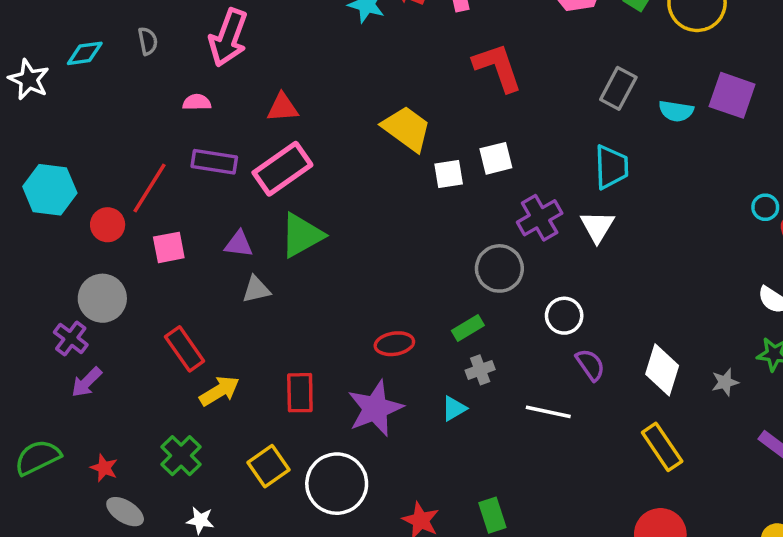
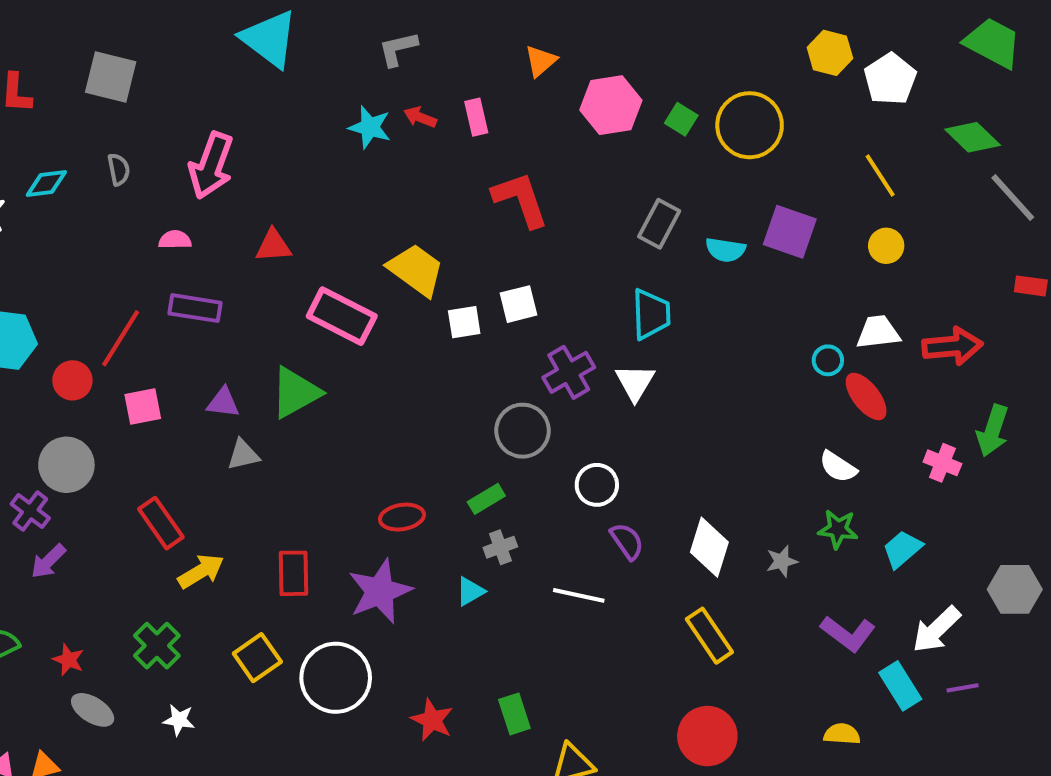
pink rectangle: (282, 169) -> (342, 316), moved, turned 62

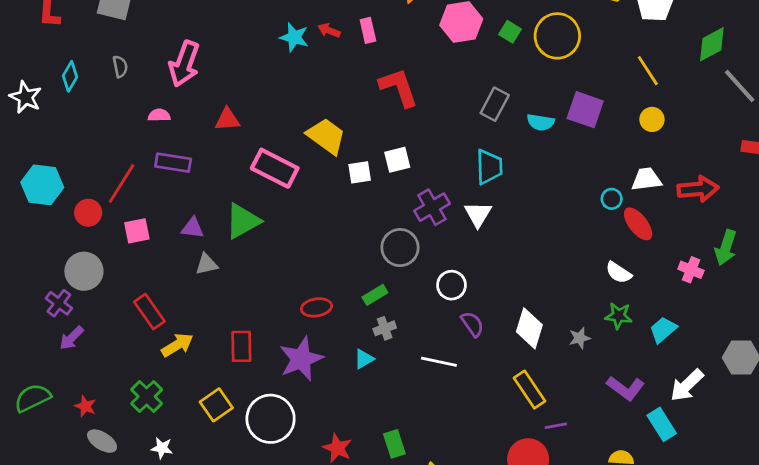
green diamond: (973, 137) -> (712, 44), turned -72
cyan diamond: (46, 184) -> (70, 76), turned -52
purple line: (963, 688) -> (556, 426), moved

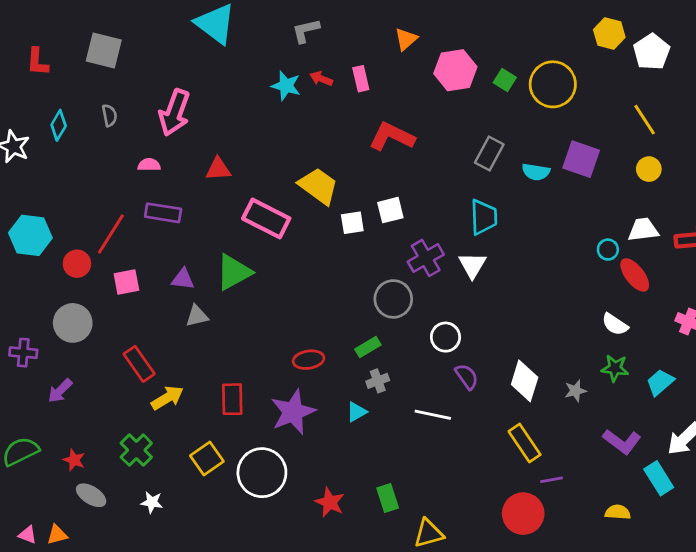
red L-shape: (399, 87) -> (392, 137), turned -45
purple cross: (59, 303) -> (23, 353), moved, turned -32

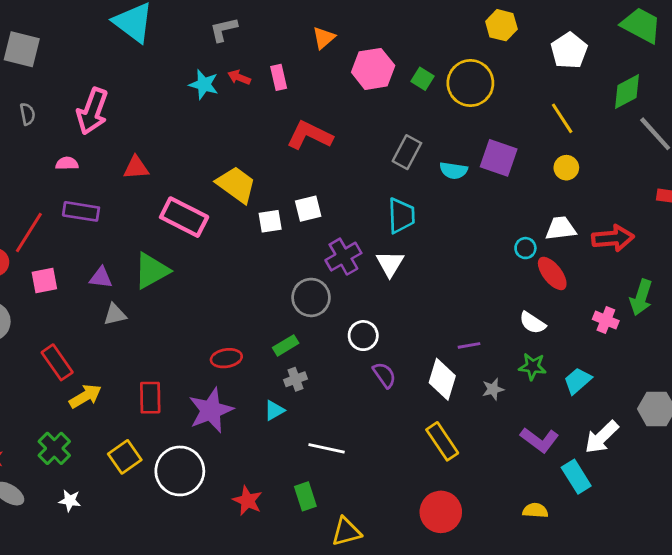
yellow hexagon: (609, 34) -> (501, 25), moved
white line: (433, 415) -> (327, 448), moved
purple line: (551, 480) -> (469, 345), moved

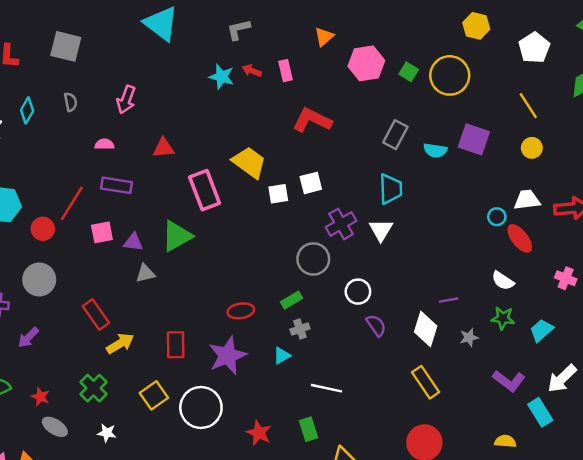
pink arrow: (92, 111) -> (126, 100), size x0.7
pink rectangle: (184, 217) -> (205, 190), turned 42
pink square: (44, 281) -> (102, 232), moved

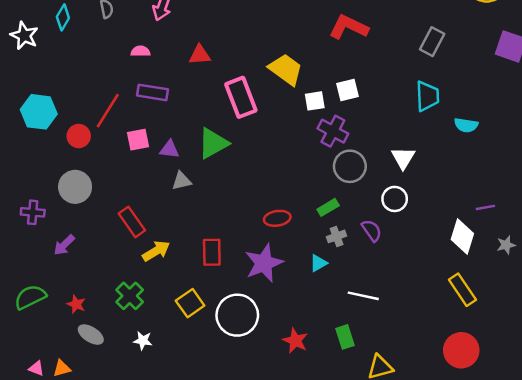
cyan semicircle: (435, 150) -> (466, 125), moved
purple cross: (341, 224) -> (333, 131), moved, turned -32
white triangle: (381, 230) -> (403, 158), moved
purple semicircle: (376, 325) -> (372, 230), moved

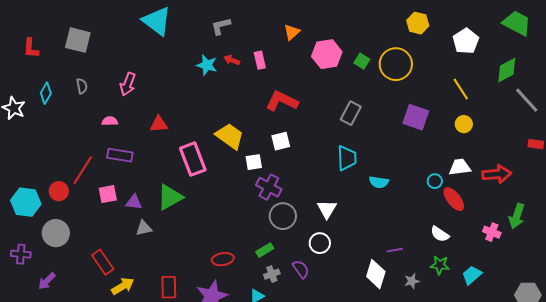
white square: (347, 90) -> (281, 141), moved
cyan hexagon: (39, 112) -> (26, 202), moved

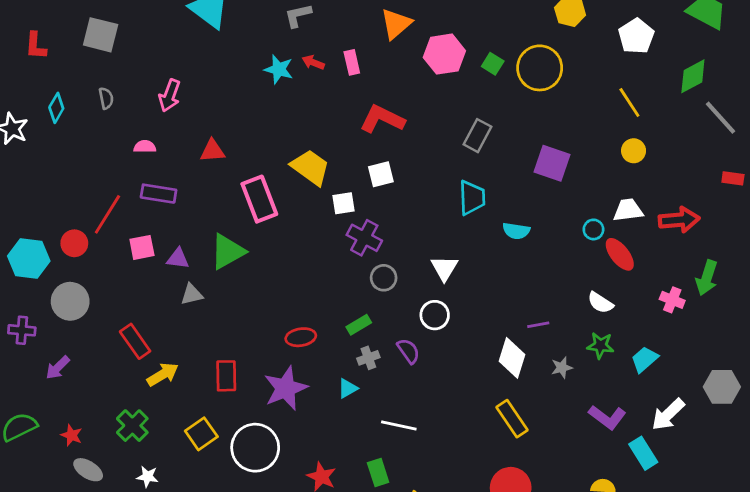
orange triangle: (292, 32) -> (396, 24), size x1.4
purple square: (416, 117) -> (552, 163), moved
gray circle: (283, 216) -> (384, 278), size x0.7

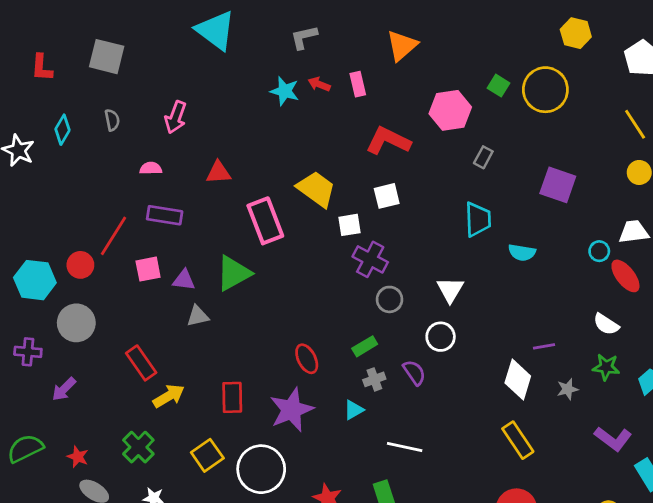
pink hexagon: (444, 54) -> (450, 110), moved
gray rectangle: (477, 136) -> (483, 157), size x0.7
red ellipse: (301, 337) -> (307, 359), turned 72

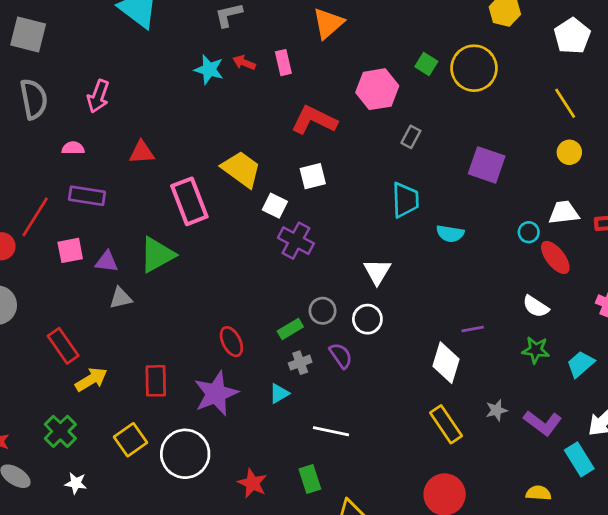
gray semicircle: (112, 120) -> (34, 99), size x1.8
white square: (349, 225) -> (275, 206), turned 35
gray circle: (389, 299) -> (323, 311), moved
gray star: (567, 389) -> (496, 410), moved

